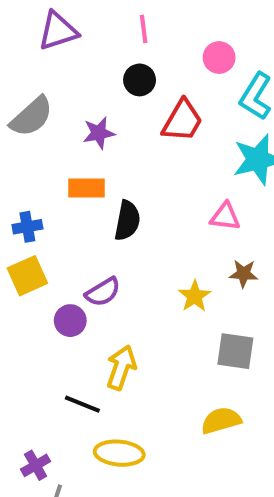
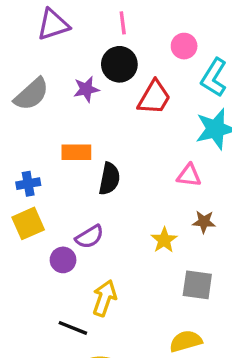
black circle: (140, 80) -> (119, 64), size x1.4
purple star: (99, 133) -> (86, 89), moved

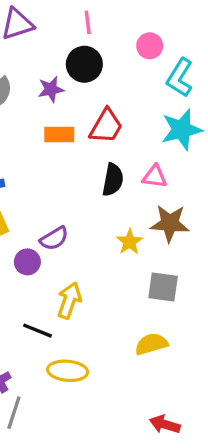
red trapezoid: (154, 97) -> (106, 126), moved
orange rectangle: (76, 152) -> (59, 135), moved
black semicircle: (109, 179) -> (113, 180), moved
brown star: (204, 222) -> (170, 223), size x1.6

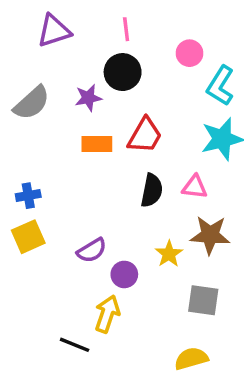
purple circle: (27, 262) -> (124, 274), moved

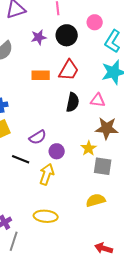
black circle: (123, 72) -> (67, 35), moved
purple star: (88, 98) -> (39, 37), moved
yellow star: (169, 254) -> (89, 148), moved
black line: (75, 345) -> (21, 159), moved

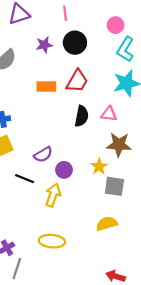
pink circle: (95, 22) -> (116, 25), moved

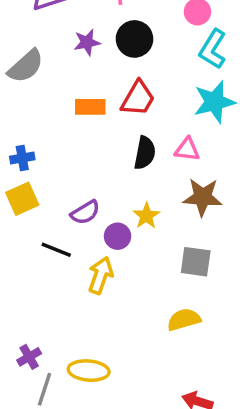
yellow star: (99, 167) -> (146, 216), moved
yellow ellipse: (52, 241) -> (89, 371), moved

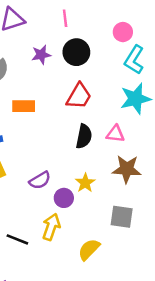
orange rectangle: (90, 107) -> (24, 106), moved
black line: (56, 250) -> (17, 239), moved
yellow semicircle: (184, 320) -> (89, 249), moved, turned -30

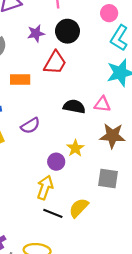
red trapezoid: (79, 96) -> (55, 63), moved
black semicircle: (84, 136) -> (74, 107), turned -90
purple semicircle: (40, 180) -> (30, 126), moved
black line: (17, 239) -> (53, 213), moved

